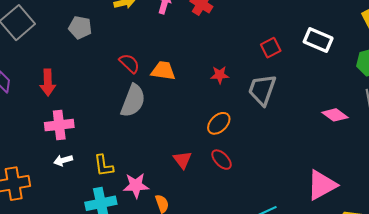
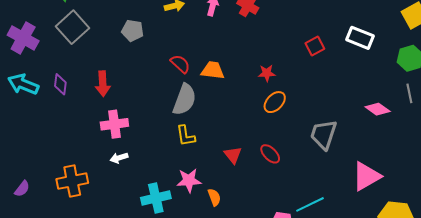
gray trapezoid: (262, 90) -> (324, 134), moved
orange ellipse: (219, 123) -> (275, 102), moved
yellow L-shape: (104, 166) -> (186, 136), moved

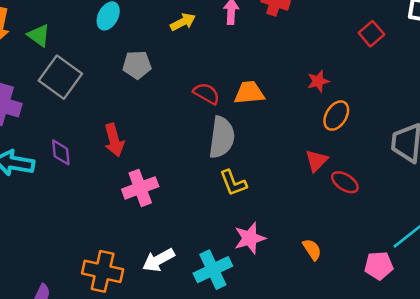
red triangle: (233, 155) -> (317, 161), moved, turned 36
white arrow: (119, 158) -> (159, 260), moved, size x1.4
orange cross: (72, 181) -> (103, 271), turned 36
orange semicircle: (214, 197) -> (312, 250), moved

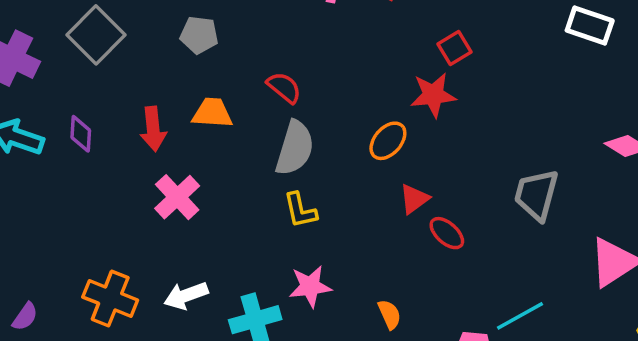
red square: (371, 34) -> (455, 48), moved
red star: (318, 81) -> (433, 95), size x1.5
orange trapezoid: (249, 93) -> (212, 113), moved
orange ellipse: (336, 116) -> (388, 141), moved
pink cross: (140, 188) -> (177, 197), turned -32

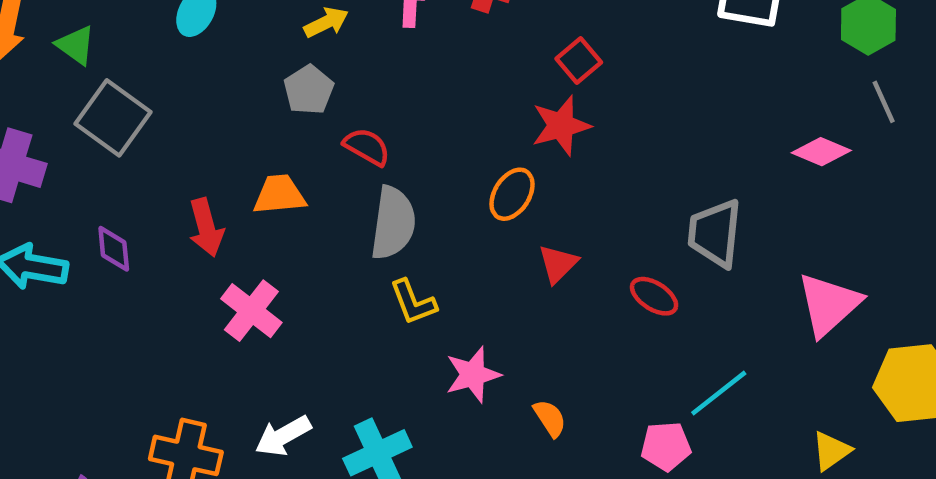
gray pentagon: (199, 35) -> (309, 90), moved, turned -30
red ellipse: (447, 233) -> (654, 296), moved
pink star: (310, 286) -> (473, 375), moved

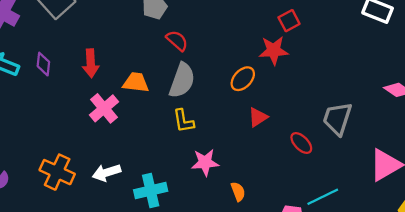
orange trapezoid: (279, 195) -> (136, 82), moved

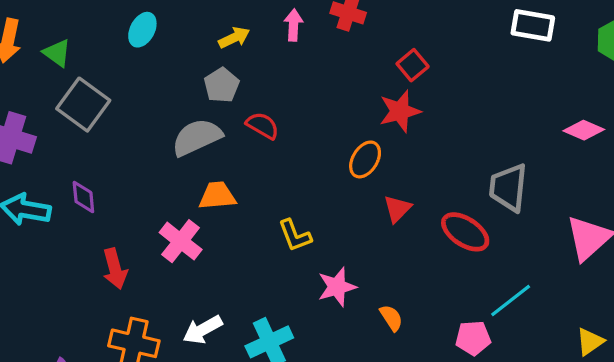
red arrow: (91, 63) -> (115, 269), moved
gray semicircle: (182, 80) -> (197, 137), moved, turned -123
red ellipse: (301, 143) -> (465, 232), size x1.4

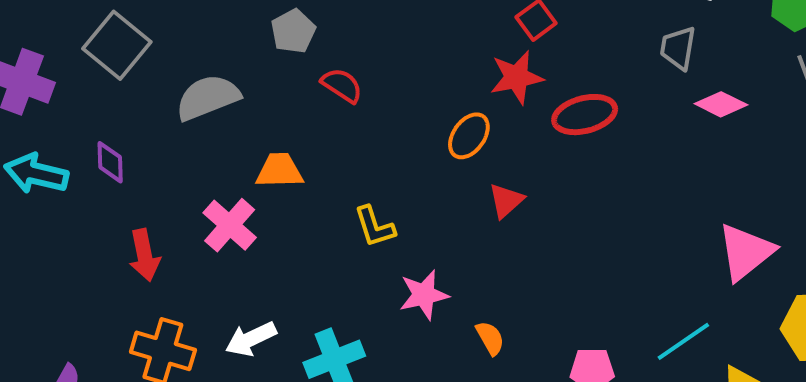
pink diamond: (584, 130) -> (721, 104), moved
gray semicircle: (197, 137) -> (208, 97), moved
gray trapezoid: (508, 187) -> (678, 48), moved, size x0.7
red ellipse: (465, 232) -> (585, 115), moved, turned -51
cyan line: (511, 301) -> (683, 341), moved

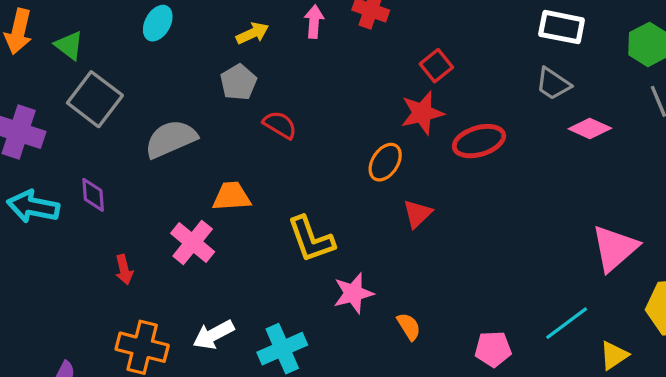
gray trapezoid: (678, 48) -> (553, 84), turned -63
yellow L-shape: (374, 227) -> (311, 239), size x1.4
red arrow: (144, 255) -> (124, 270), size x0.7

